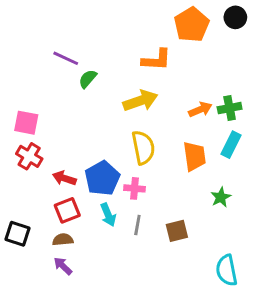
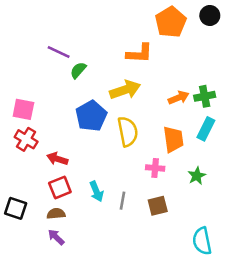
blue pentagon: (102, 178) -> (91, 116), moved
pink cross: (134, 188) -> (155, 168), moved

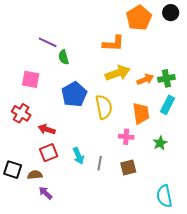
green semicircle: (78, 70) -> (64, 57), turned -56
yellow arrow: (125, 90) -> (118, 73), moved
pink square: (23, 109) -> (31, 79), moved
brown semicircle: (56, 214) -> (35, 175), moved

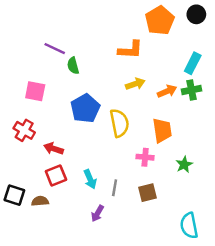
yellow arrow: (118, 73) -> (135, 84), size x0.7
cyan rectangle: (167, 105) -> (193, 63), moved
purple arrow: (46, 193) -> (97, 213), moved, turned -104

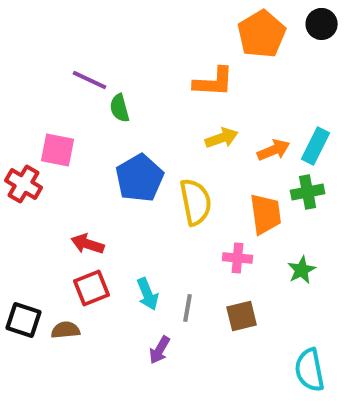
cyan rectangle: (193, 63) -> (316, 146), moved
green cross: (191, 90) -> (308, 192), moved
red cross: (24, 130) -> (24, 184), moved

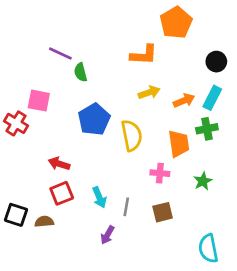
black circle: (322, 24) -> (216, 62), moved

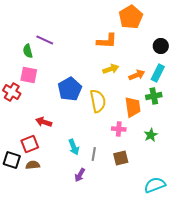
green semicircle: (81, 72) -> (28, 51), moved
red square: (62, 193) -> (30, 144), moved
cyan semicircle: (208, 248) -> (155, 185), turned 80

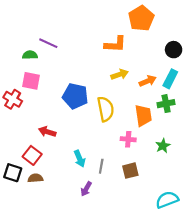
green semicircle: (28, 51) -> (30, 55), turned 104
blue pentagon: (70, 89) -> (75, 96), turned -30
red square: (30, 144) -> (32, 155), turned -30

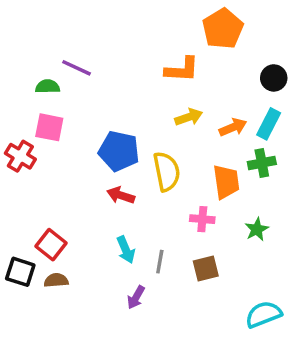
red arrow: (47, 132) -> (121, 195), moved

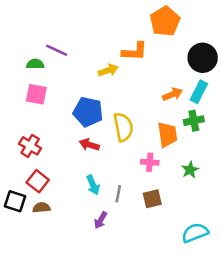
black circle: (274, 78) -> (203, 58), size x1.5
yellow arrow: (189, 117) -> (108, 70), moved
red cross: (20, 156) -> (30, 146), moved

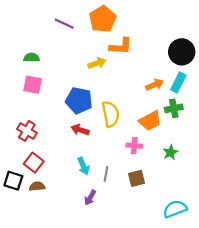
orange pentagon: (165, 21) -> (103, 19), moved
purple line: (57, 50) -> (64, 24), moved
orange trapezoid: (167, 135) -> (150, 121), turned 70

